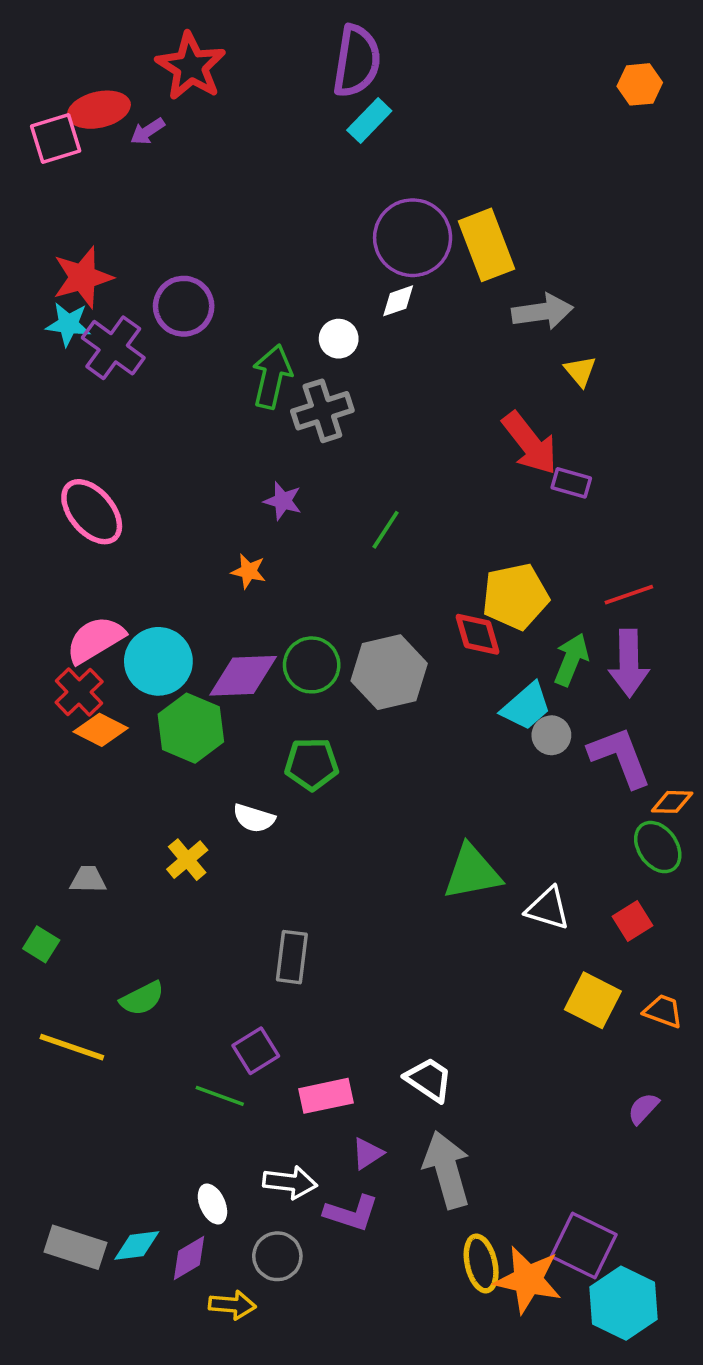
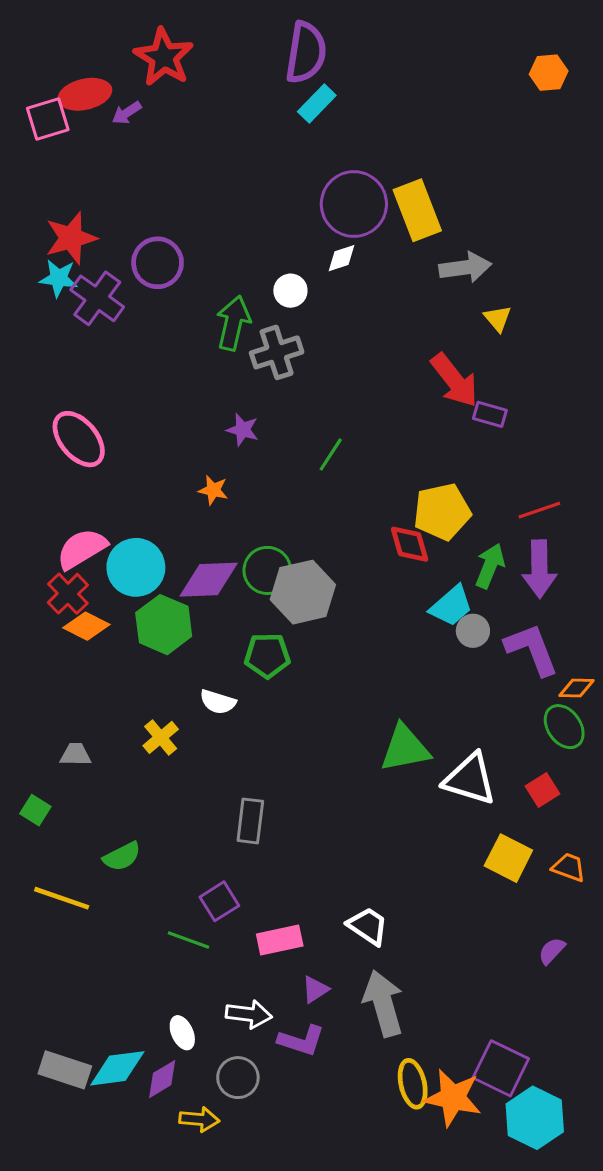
gray hexagon: (389, 672) -> (303, 592), moved
white triangle: (548, 908) -> (470, 779), size x1.4
cyan diamond: (137, 1245) -> (117, 1068), size x1.4

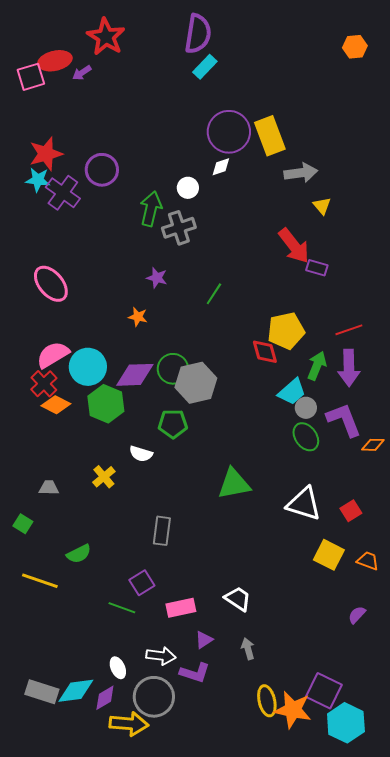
green ellipse: (564, 727) -> (306, 437), moved
green triangle: (405, 748) -> (234, 484), moved
gray arrow: (383, 1003) -> (248, 649), size x0.5
gray circle: (238, 1078) -> (154, 697), size x1.5
yellow arrow: (199, 1119) -> (129, 724), size x1.5

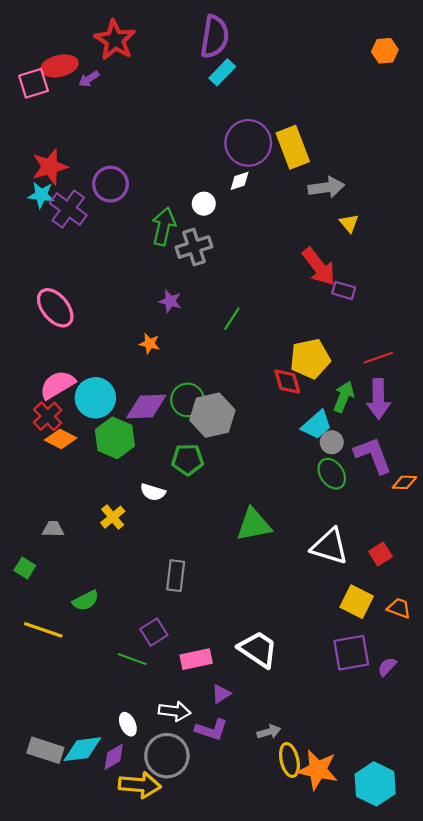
white trapezoid: (238, 599) -> (258, 649), size x1.4
gray arrow: (248, 649) -> (269, 732), moved, turned 90
purple square: (324, 691) -> (351, 653), moved, turned -36

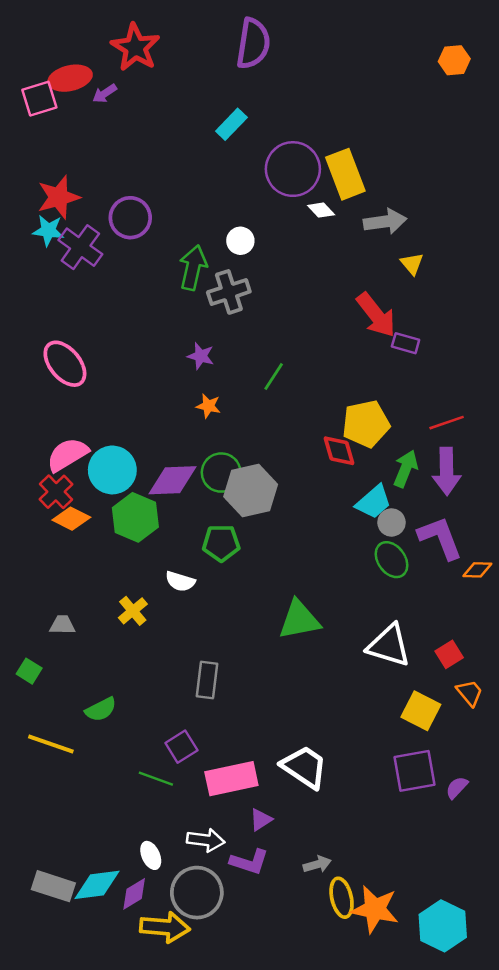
cyan rectangle: (222, 72) -> (231, 124), moved
white diamond: (240, 181) -> (321, 210), moved, turned 65
orange star: (150, 344) -> (208, 406), moved
orange trapezoid: (399, 608) -> (470, 693), moved, turned 30
pink rectangle: (196, 659) -> (231, 779), size x1.4

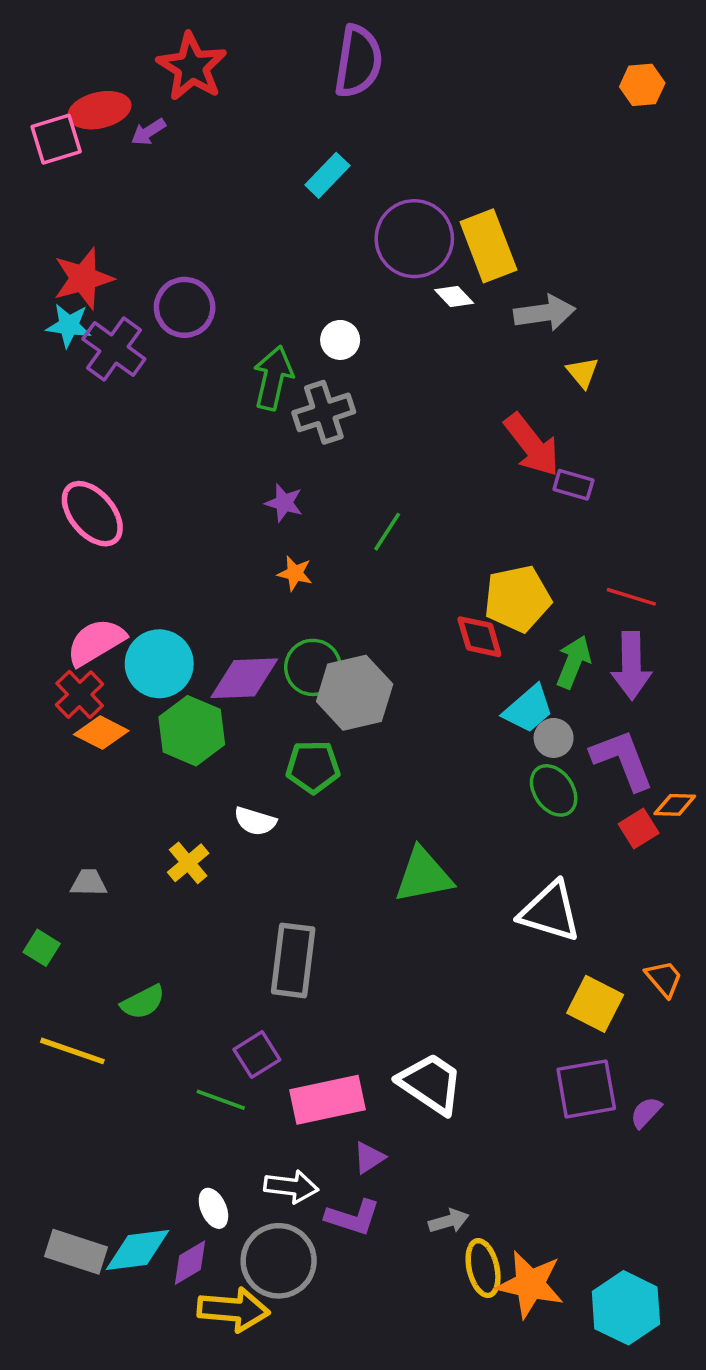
red line: (447, 423) -> (631, 597), turned 36
red square: (449, 654) -> (639, 828), moved
gray rectangle: (207, 680) -> (293, 960), size x1.4

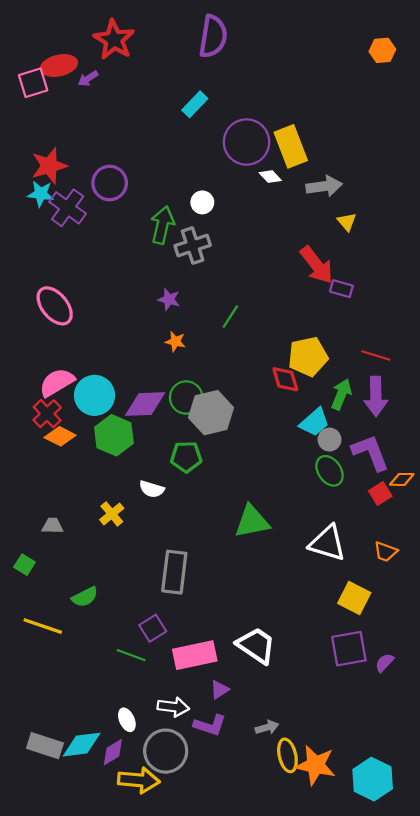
orange trapezoid: (664, 979) -> (386, 552), moved, turned 150

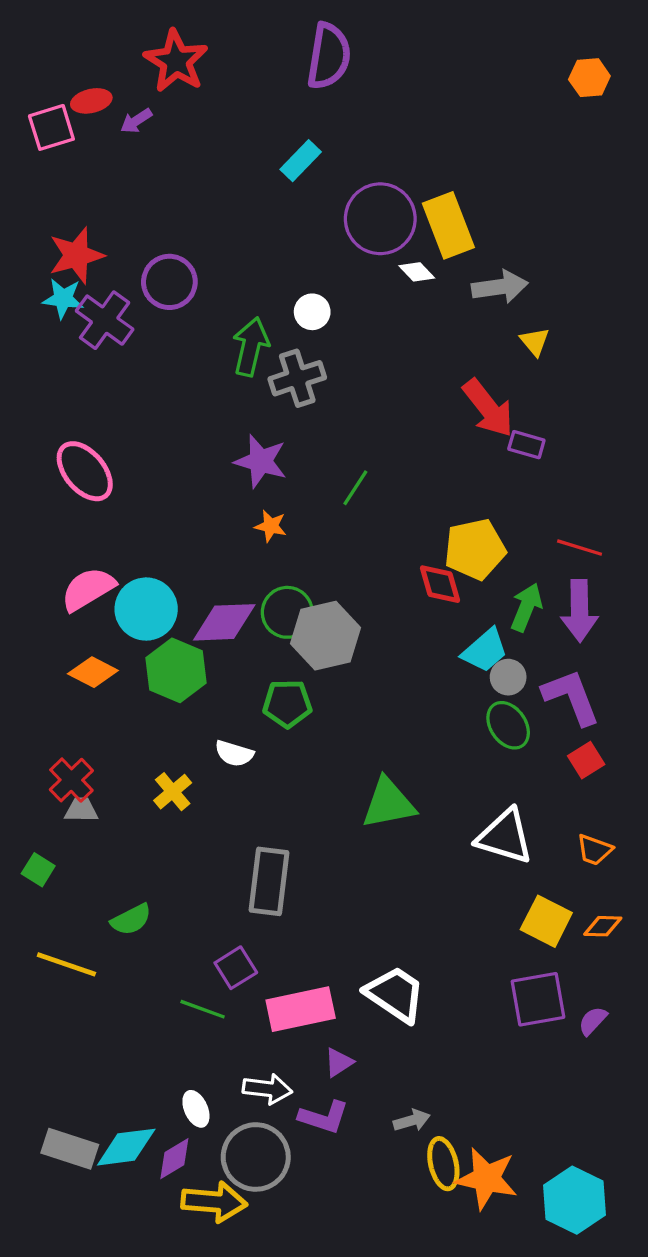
red ellipse: (59, 66) -> (91, 101), size x0.7
purple star: (169, 299) -> (261, 461), size x1.5
red cross: (47, 414) -> (71, 780), moved
orange diamond: (402, 479) -> (603, 926), moved

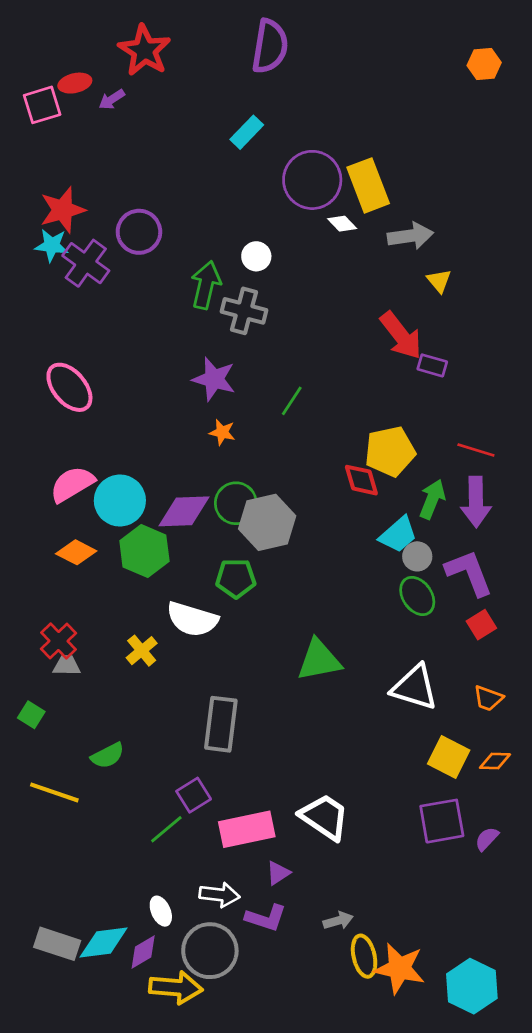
gray cross: (297, 378) -> (244, 311), turned 33
white semicircle: (234, 753) -> (192, 619), size x1.6
green line: (203, 1009) -> (166, 829), turned -60

